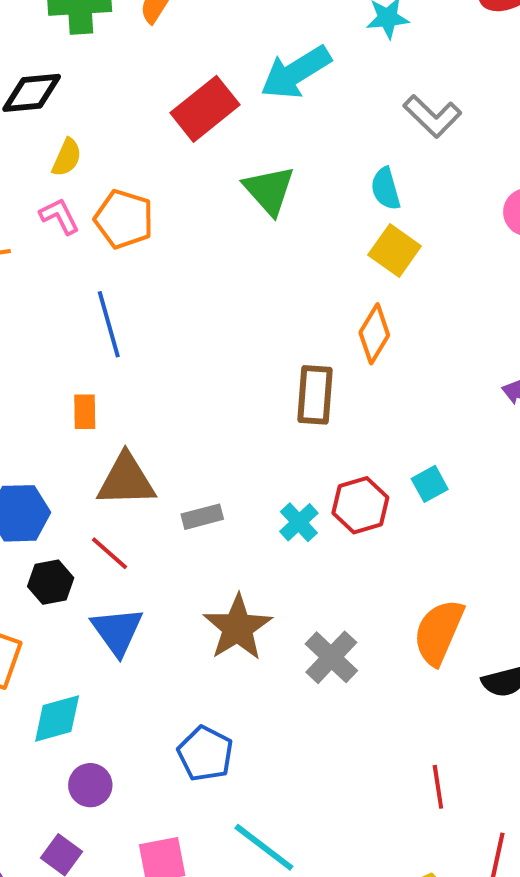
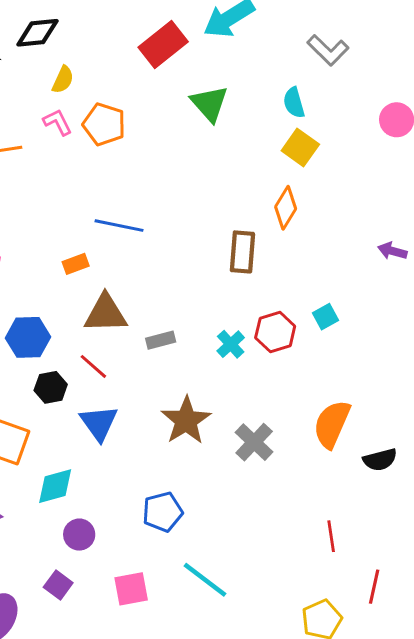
blue line: (109, 324) -> (119, 226), moved, turned -63
orange rectangle: (85, 412) -> (76, 264), turned 70
blue pentagon: (205, 754) -> (163, 512), turned 30

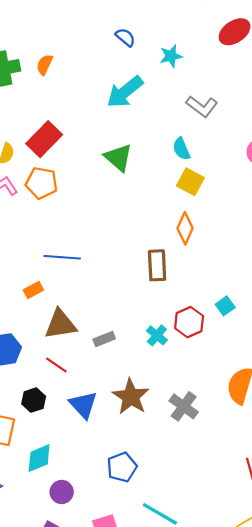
red rectangle: (163, 44) -> (44, 139), moved
black hexagon: (51, 387) -> (34, 400), moved
blue triangle: (99, 423) -> (83, 405), moved

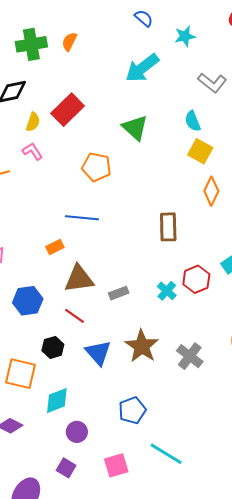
orange pentagon: (42, 183) -> (96, 167), moved
orange diamond: (185, 228) -> (211, 191), moved

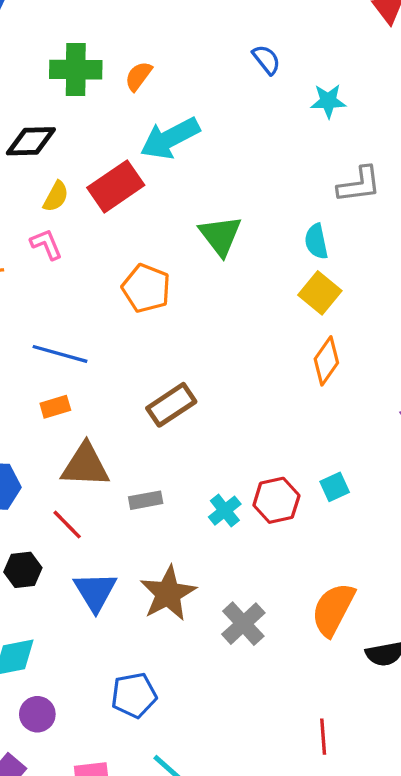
cyan arrow: (142, 68) -> (170, 138), moved
gray L-shape: (212, 83) -> (359, 185), turned -56
blue line: (82, 218) -> (60, 354), moved
brown rectangle: (168, 227) -> (171, 405), moved, turned 48

